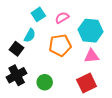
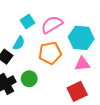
pink semicircle: (62, 18) -> (52, 25), size x1.5
green circle: (45, 82) -> (29, 79), moved

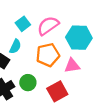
pink triangle: (82, 64) -> (72, 66), moved
red square: (77, 91) -> (57, 91), moved

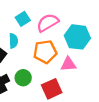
cyan semicircle: (15, 46) -> (13, 41), turned -32

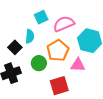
orange pentagon: (45, 52) -> (58, 50), turned -30
green circle: (23, 78) -> (39, 63), moved

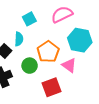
pink semicircle: (64, 24) -> (62, 14), moved
pink triangle: (78, 65) -> (69, 65), turned 35

